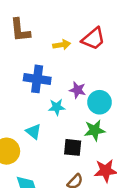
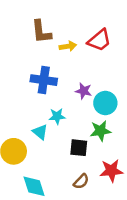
brown L-shape: (20, 30) -> (41, 32), moved
cyan star: (57, 107) -> (57, 116), moved

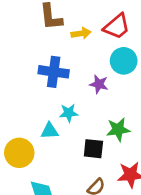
cyan circle: (105, 103) -> (124, 61), moved
cyan triangle: (40, 132) -> (49, 131), turned -42

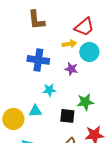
yellow arrow: (81, 33) -> (69, 44), moved
cyan triangle: (49, 131) -> (35, 111), moved

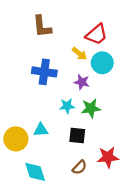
yellow arrow: (69, 44) -> (79, 54), turned 48
cyan star: (49, 90) -> (67, 106), moved
green star: (85, 102) -> (91, 108), moved

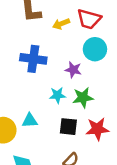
red trapezoid: (97, 34) -> (89, 19), turned 55
yellow arrow: (79, 54) -> (61, 24), moved, turned 119
red star: (108, 157) -> (97, 129), moved

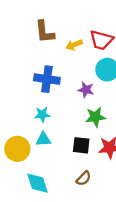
cyan star: (58, 95) -> (42, 115), moved

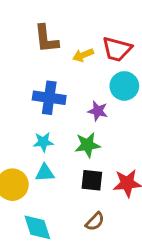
green star: (95, 117) -> (87, 145), moved

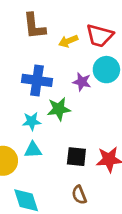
purple star: (98, 111) -> (82, 82), moved
green star: (87, 145) -> (59, 109), moved
brown semicircle: (95, 221) -> (79, 195), turned 114

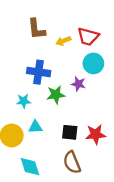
purple star: (82, 82) -> (78, 84), moved
cyan star: (32, 121) -> (24, 101), moved
brown semicircle: (79, 195) -> (72, 162), size x1.5

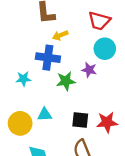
yellow arrow: (63, 41) -> (60, 35), moved
cyan star: (24, 101) -> (23, 79), moved

